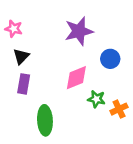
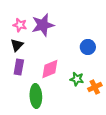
pink star: (14, 29) -> (20, 25), moved
purple star: (79, 31) -> (43, 25), moved
pink diamond: (76, 78) -> (50, 69), moved

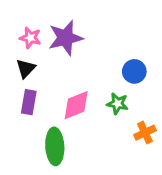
green star: (77, 79) -> (117, 104), moved

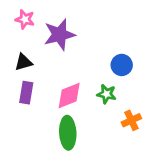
pink star: (30, 38) -> (25, 19), moved
black triangle: (26, 68) -> (24, 62), turned 30
green ellipse: (55, 146) -> (68, 133), moved

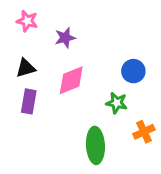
purple star: (59, 35) -> (65, 38), size x0.6
pink diamond: (69, 95) -> (71, 80), moved
green ellipse: (68, 133) -> (95, 145), moved

